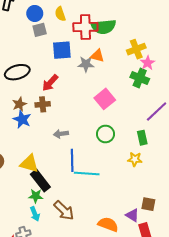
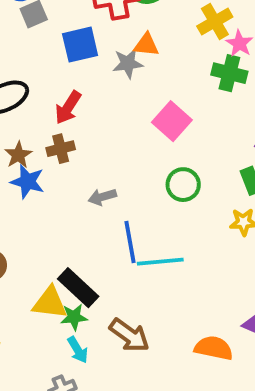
yellow triangle: (29, 164) -> (50, 303), moved

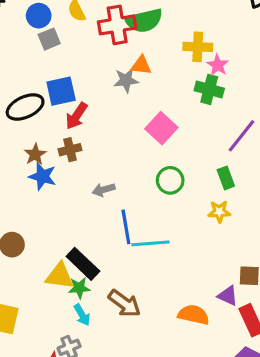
yellow cross: (215, 21) -> (198, 47), turned 32
blue square: (80, 45) -> (61, 91), moved

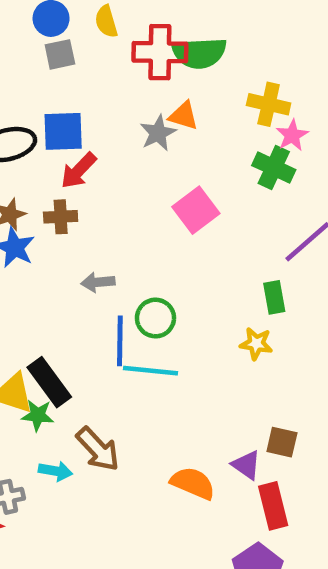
gray star: (126, 80) -> (158, 133), turned -30
green circle: (170, 180) -> (155, 318), moved
cyan arrow: (82, 315) -> (55, 471), moved, turned -60

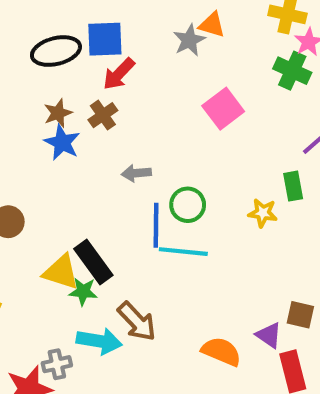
brown cross: (61, 217) -> (103, 115), turned -32
yellow star: (256, 344) -> (263, 213), moved
cyan arrow: (55, 471) -> (99, 341), size x1.5

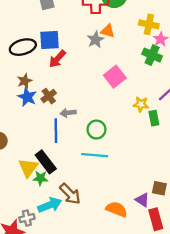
brown cross: (103, 115) -> (49, 96), moved
yellow star: (263, 213) -> (141, 104), moved
blue line: (156, 225) -> (56, 131), moved
yellow triangle: (61, 272) -> (28, 168), turned 50
cyan arrow: (99, 341) -> (50, 205), turned -30

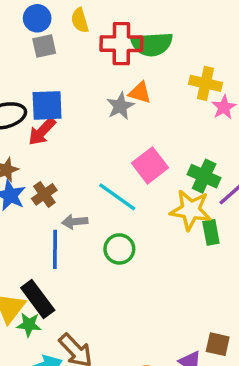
green cross: (152, 55) -> (204, 176), moved
red arrow: (57, 59) -> (42, 132), moved
yellow star: (141, 104) -> (191, 210), size x1.6
cyan line: (95, 155) -> (117, 197), moved, turned 30

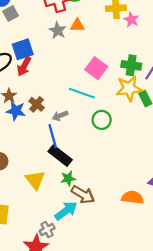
gray star: (120, 106) -> (58, 30), moved
green circle: (119, 249) -> (102, 120), moved
black rectangle: (38, 299) -> (60, 156), moved
green star: (29, 325) -> (68, 178), moved

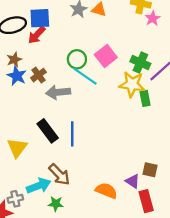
gray arrow: (60, 116) -> (58, 92), size x1.5
green circle: (102, 120) -> (77, 59), moved
blue line: (53, 136) -> (72, 134), moved
green star: (68, 178) -> (56, 204), moved

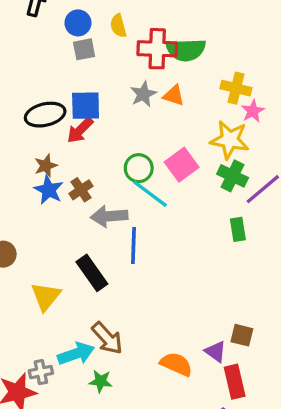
yellow star: (132, 84) -> (230, 140), moved
blue line: (72, 134) -> (133, 245), moved

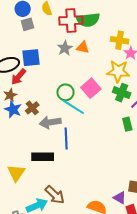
red arrow: (80, 130) -> (19, 77), moved
black rectangle: (92, 273) -> (43, 157), turned -50

